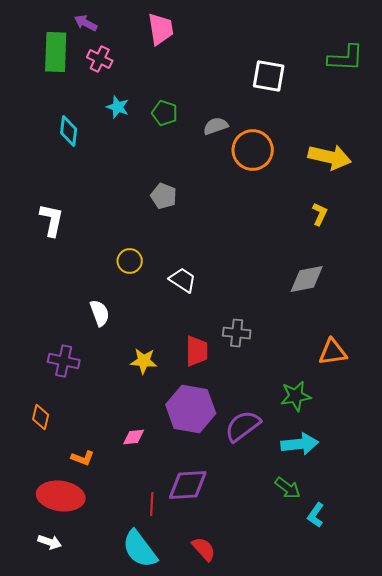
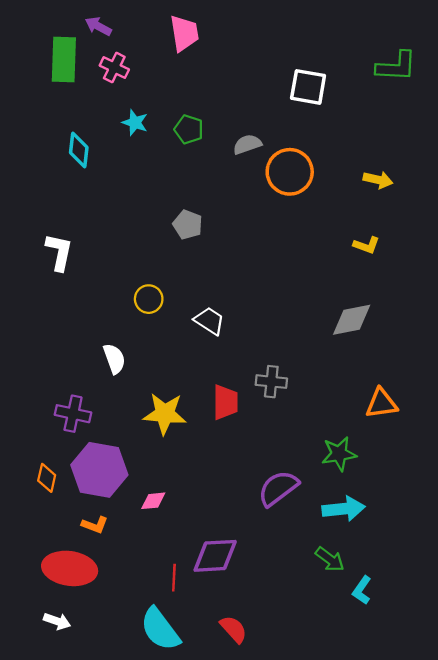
yellow arrow: (330, 157) -> (378, 180), size x0.6
yellow L-shape: (320, 214) -> (366, 245), turned 85
yellow star: (144, 361) -> (165, 414), size x1.4
purple hexagon: (191, 409) -> (99, 470), moved

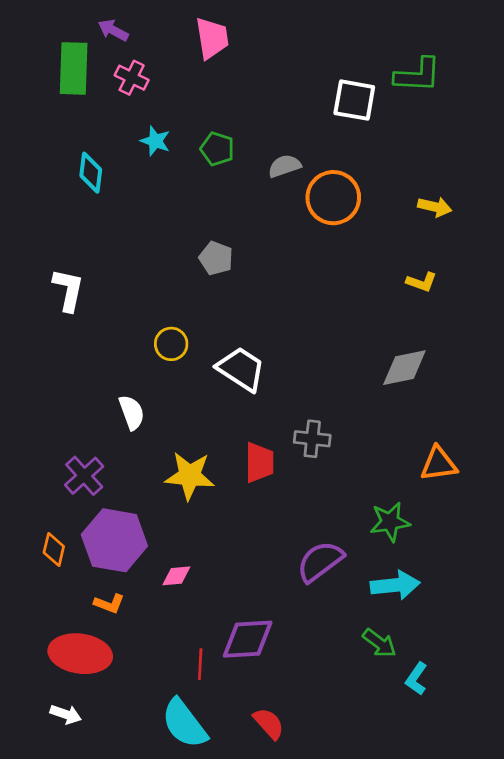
green L-shape: (396, 66) -> (418, 75), moved
white trapezoid: (209, 321) -> (241, 369), size x1.4
purple cross: (73, 414) -> (84, 476), turned 36

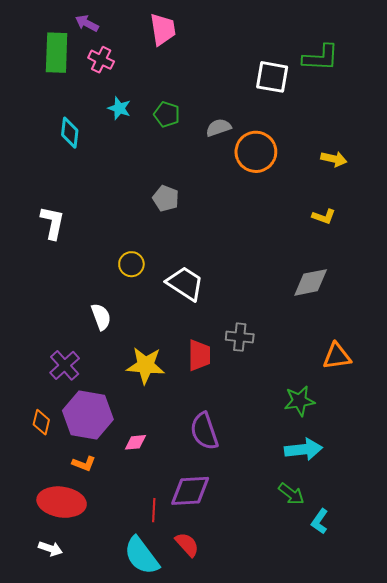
purple semicircle: (320, 561) -> (204, 431), moved, turned -72
red semicircle: (269, 723) -> (187, 545), moved

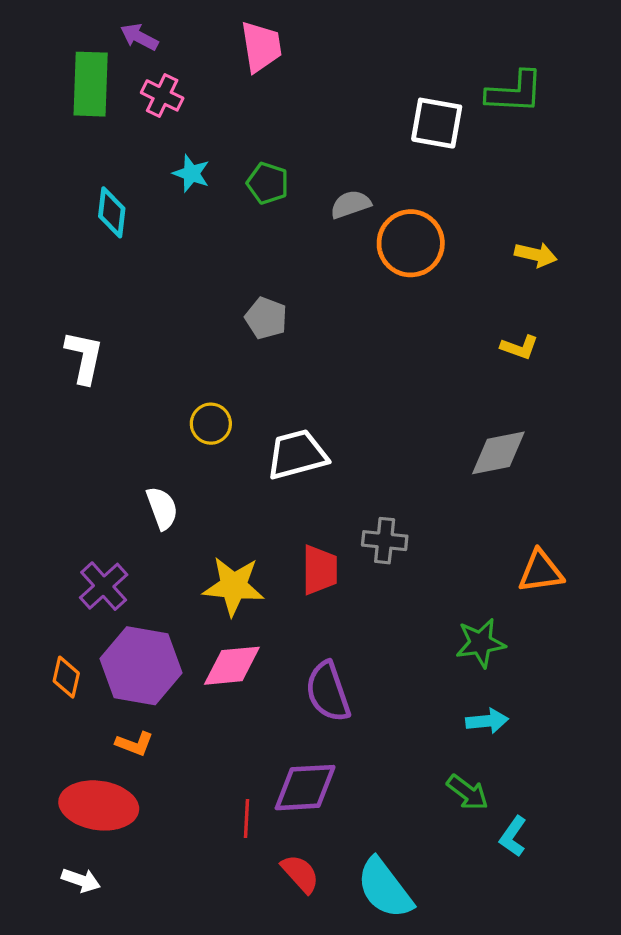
white trapezoid: (185, 283) -> (297, 455), turned -48
pink diamond: (135, 442) -> (232, 666), moved, size x1.6
cyan arrow: (303, 449) -> (487, 721), size x0.7
cyan semicircle: (142, 556) -> (385, 888), moved

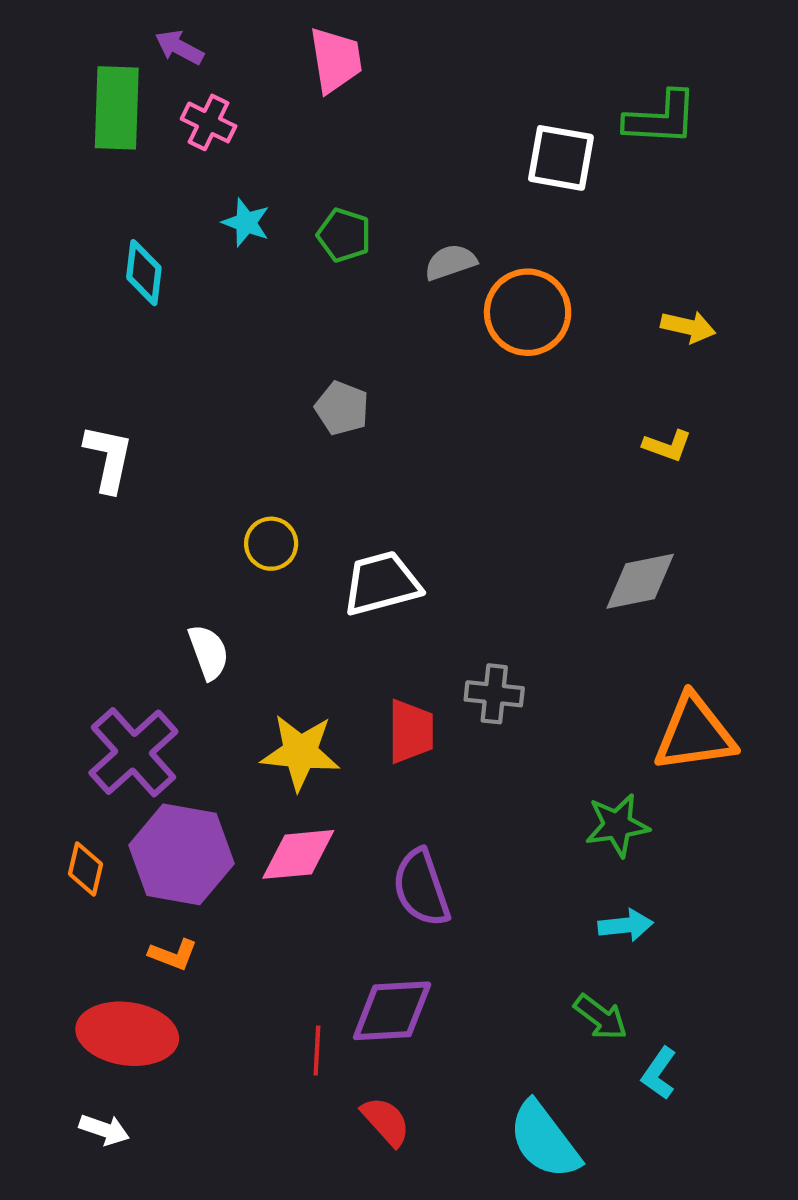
orange triangle: (541, 571) -> (694, 733), size x1.4
purple cross: (104, 586) -> (133, 752), size x1.4
cyan semicircle: (385, 888) -> (544, 1140), moved

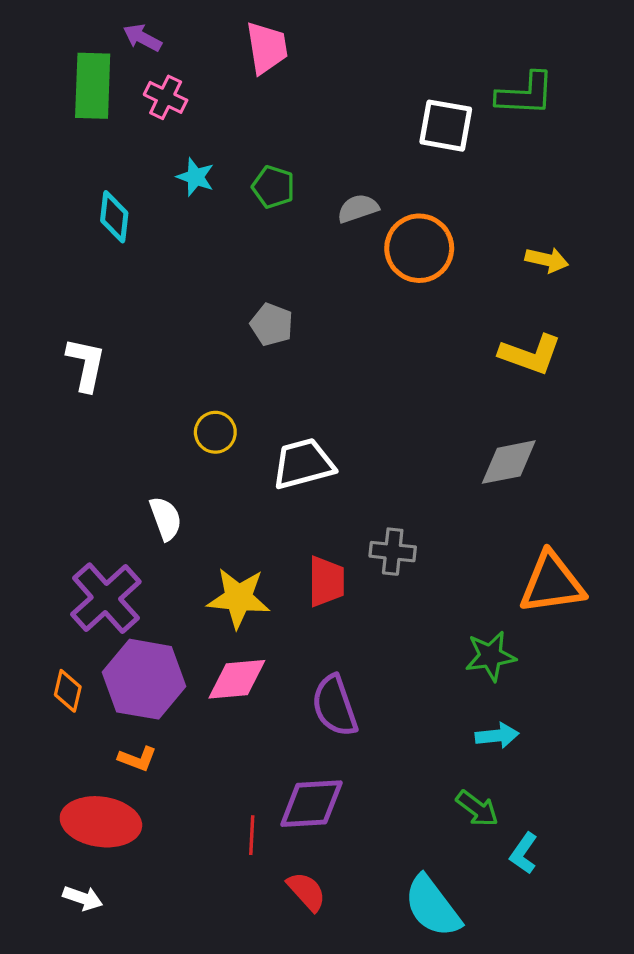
yellow L-shape: (667, 446) -> (530, 354), size x1.6

